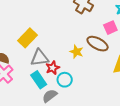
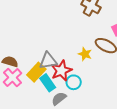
yellow rectangle: (27, 38) -> (36, 72), moved
red star: (53, 68) -> (61, 71), size x1.5

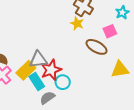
yellow star: (85, 54) -> (77, 23), moved

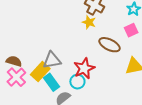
pink square: (110, 31) -> (131, 30), moved
red star: (51, 70) -> (84, 68), moved

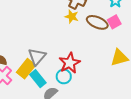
brown ellipse: (110, 45) -> (97, 22), moved
gray triangle: (52, 60) -> (37, 57), turned -36

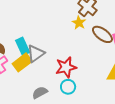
cyan circle: (64, 76) -> (68, 87), moved
cyan rectangle: (38, 79) -> (23, 46), moved

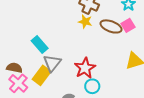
cyan rectangle: (23, 46) -> (40, 44), moved

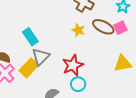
yellow star: (85, 22) -> (78, 30), moved

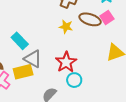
gray triangle: (41, 57) -> (33, 59), turned -36
yellow rectangle: (29, 68) -> (23, 72), turned 42

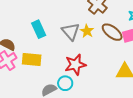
gray triangle: (33, 59) -> (71, 31), moved
cyan circle: (74, 80) -> (65, 83), moved

